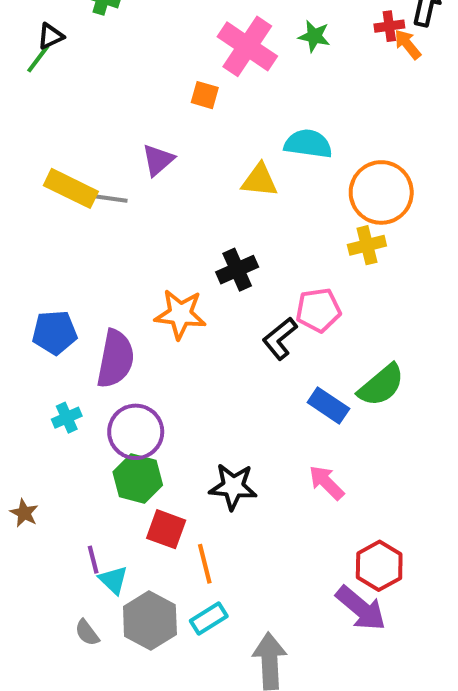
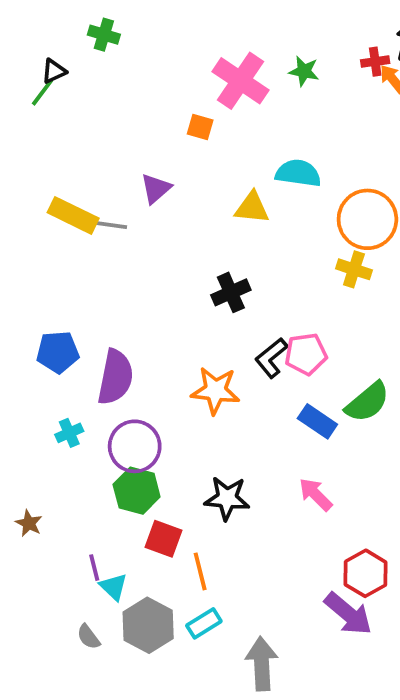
yellow cross: (367, 245) -> (354, 269), turned 32
pink pentagon: (318, 310) -> (306, 354), moved
orange star: (180, 314) -> (215, 391), moved

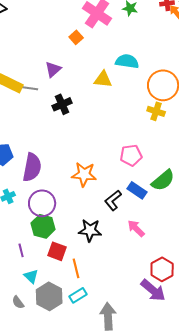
orange square: (200, 127) -> (76, 37), turned 32
black cross: (231, 292) -> (62, 104), moved
black L-shape: (271, 358) -> (113, 200), moved
purple line: (94, 568) -> (21, 250), moved

